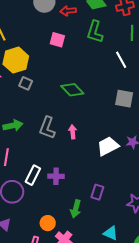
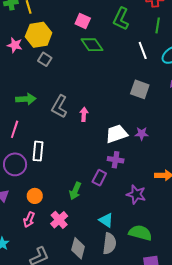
green diamond: (72, 90) -> (92, 45), moved
white rectangle: (33, 175) -> (38, 151), turned -30
purple cross: (56, 176) -> (116, 160), moved
orange circle: (48, 223) -> (35, 196), moved

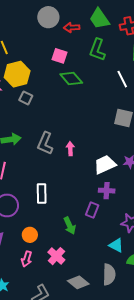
white rectangle: (38, 151) -> (42, 193), moved
green arrow: (75, 191) -> (70, 226), turned -42
cyan triangle: (106, 220) -> (116, 245), moved
gray diamond: (78, 248) -> (78, 282), turned -60

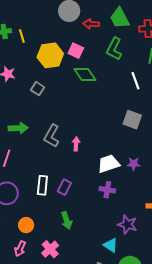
yellow hexagon: (17, 74) -> (50, 55), moved
purple rectangle: (92, 210) -> (64, 187), moved

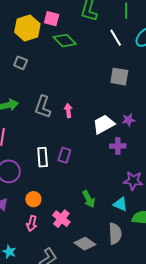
purple cross: (107, 190) -> (118, 146), moved
green arrow: (67, 220) -> (89, 199), moved

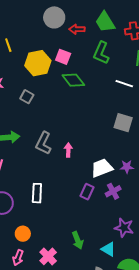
white line: (116, 38) -> (124, 84), turned -48
purple cross: (118, 146) -> (113, 191), turned -35
purple rectangle: (64, 155) -> (87, 192), moved

